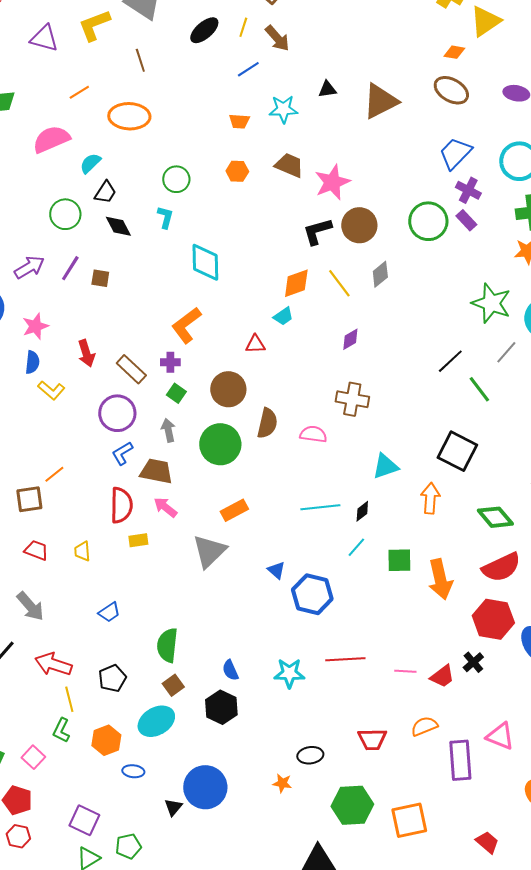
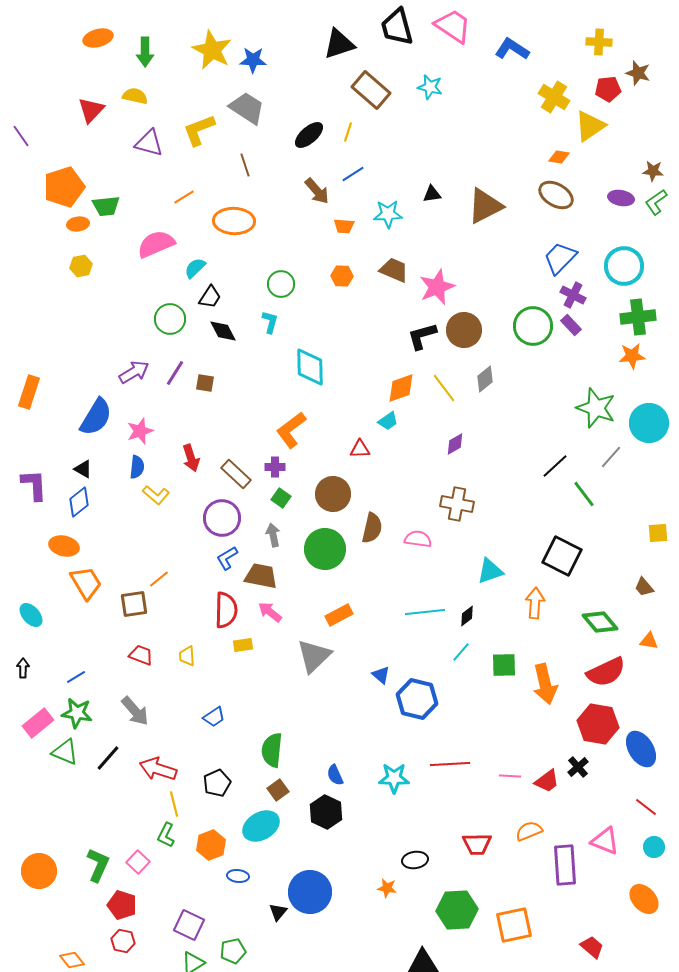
brown arrow: (277, 38) -> (317, 191), moved

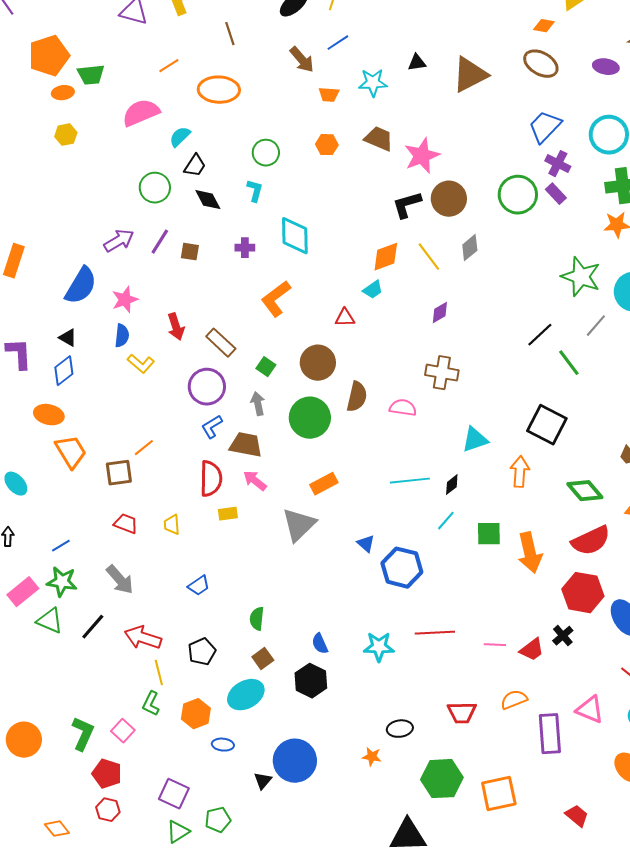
purple cross: (275, 467) -> (245, 248), moved
green semicircle: (272, 750) -> (257, 619), size x0.7

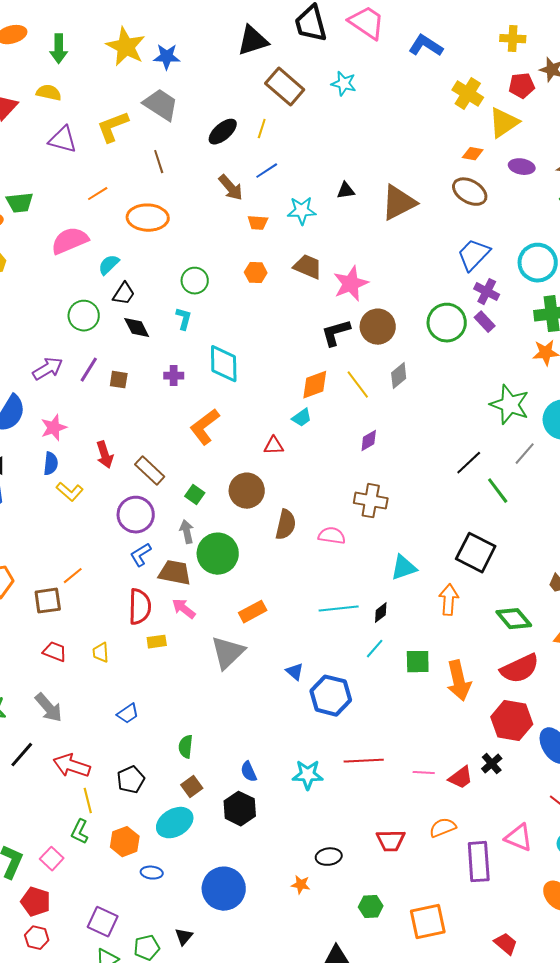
purple ellipse: (606, 67) -> (522, 167), moved
green circle: (310, 418) -> (218, 554), moved
green hexagon: (442, 779) -> (371, 907), size x0.6
black triangle: (263, 781) -> (184, 937), moved

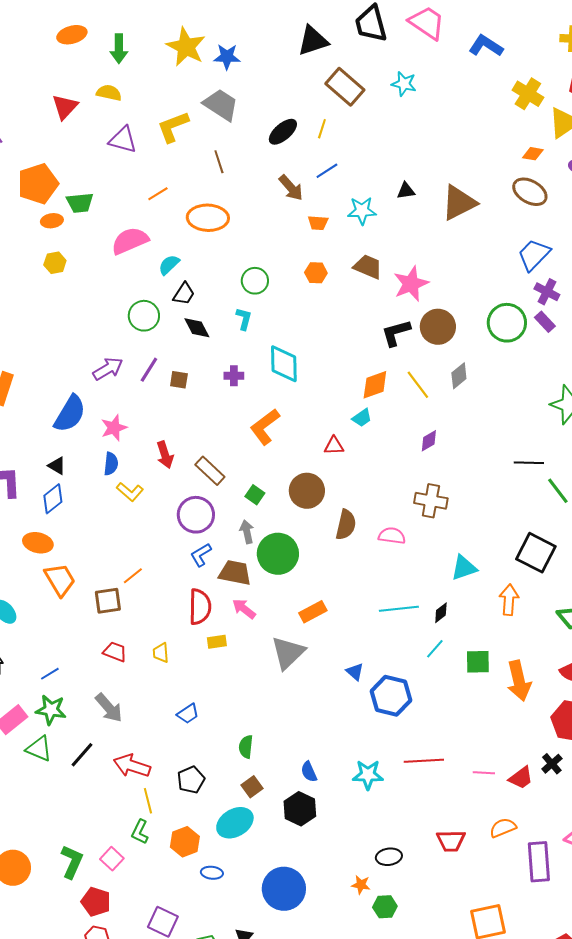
black line: (469, 463) -> (529, 463), turned 44
green hexagon: (371, 907) -> (385, 907), moved

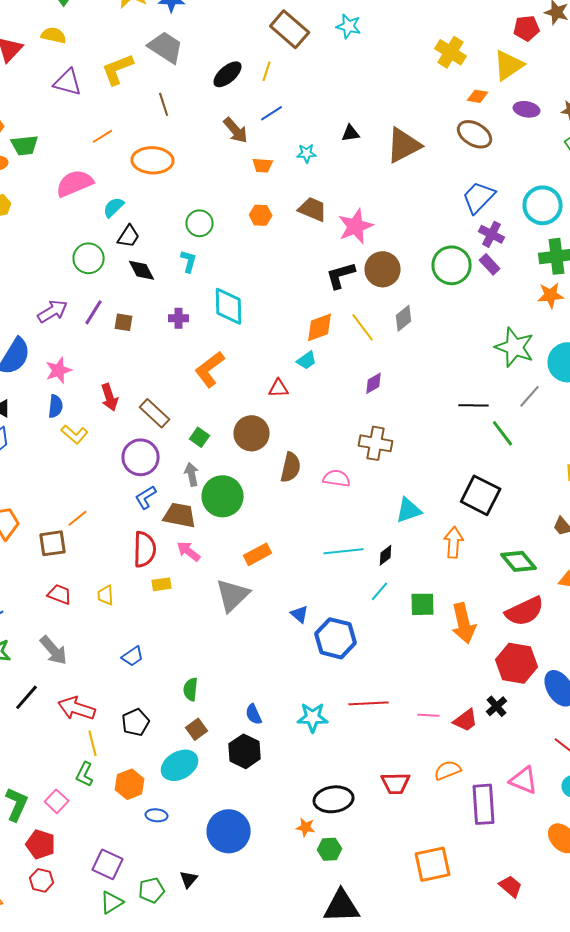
yellow cross: (528, 94) -> (451, 52), moved
cyan star: (362, 211) -> (307, 153), size x0.7
black ellipse: (389, 857) -> (334, 799), size x1.5

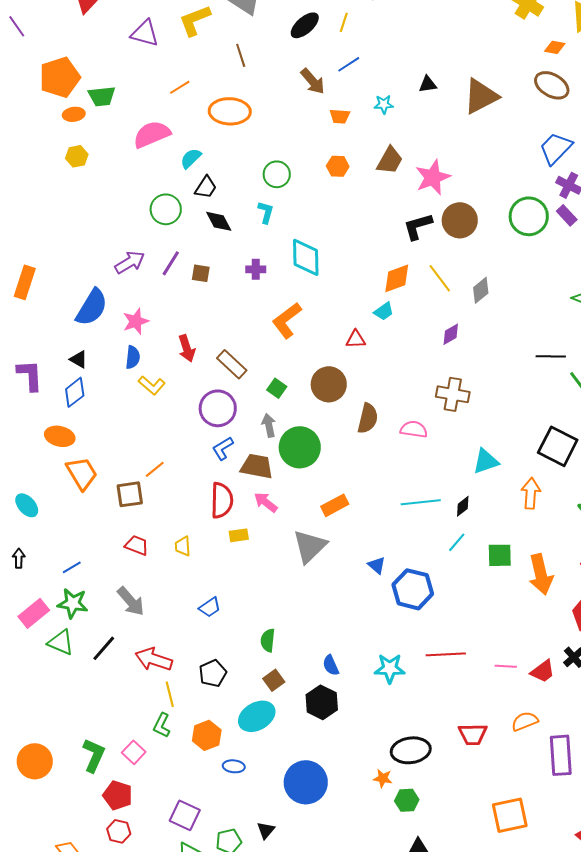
brown trapezoid: (313, 209) -> (390, 160), turned 96
gray diamond: (404, 318) -> (481, 290), moved

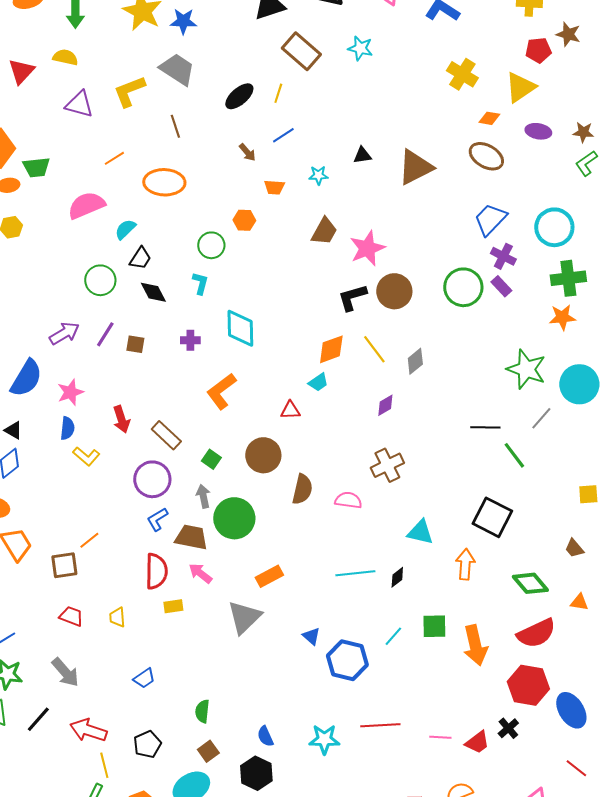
brown arrow: (313, 81) -> (247, 152), size x0.7
orange hexagon: (338, 166) -> (244, 220), moved
brown cross: (453, 394) -> (387, 465), turned -36
cyan triangle: (486, 461) -> (420, 532), turned 32
cyan line: (457, 542) -> (393, 636), moved

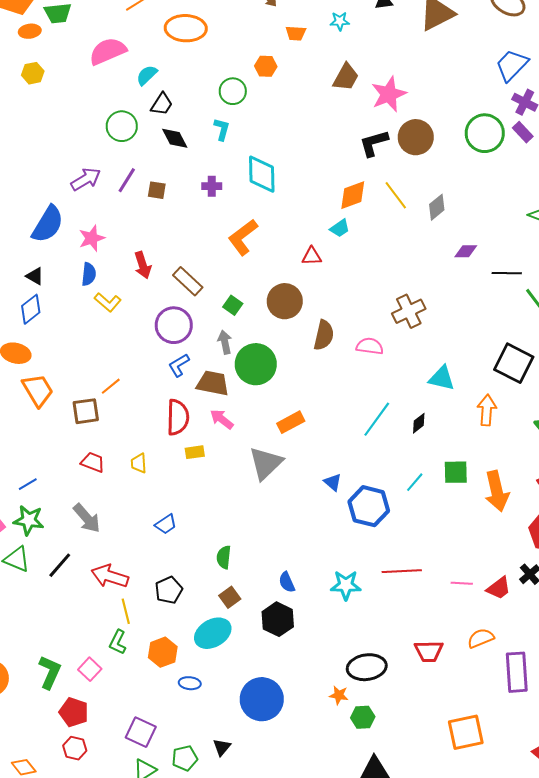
purple diamond: (385, 405) -> (466, 251), moved, turned 30
cyan line: (355, 573) -> (377, 419), turned -48

